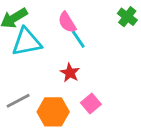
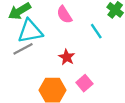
cyan line: (78, 39) -> (96, 31), moved
gray line: (18, 101) -> (23, 49), moved

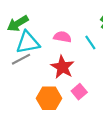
pink semicircle: (64, 15) -> (62, 37), moved, turned 132
red star: (67, 57) -> (62, 67), size x1.5

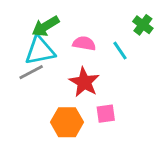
green arrow: (18, 23) -> (46, 26), moved
pink square: (79, 92) -> (106, 114), turned 32

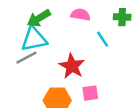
green cross: (143, 25) -> (122, 17), turned -35
pink semicircle: (84, 43) -> (80, 15), moved

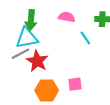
green arrow: (39, 18) -> (31, 20), turned -54
red star: (72, 66) -> (37, 61), moved

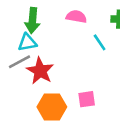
cyan triangle: (27, 38) -> (27, 42), size x0.7

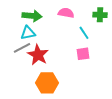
green arrow: (32, 20) -> (32, 16), turned -90
pink square: (87, 99) -> (83, 54), moved

